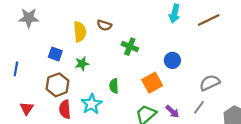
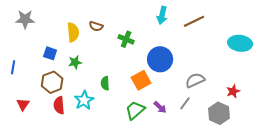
green cross: (130, 47) -> (126, 39), moved
blue circle: (172, 60) -> (160, 59), size x1.6

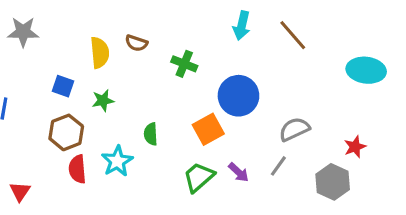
brown line: (194, 21) -> (293, 35), turned 75
red triangle: (23, 104) -> (20, 191), moved

